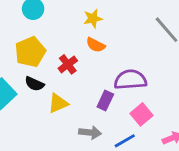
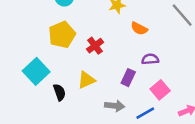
orange semicircle: (96, 45) -> (139, 29), moved
purple semicircle: (130, 80) -> (150, 59), size x0.6
black semicircle: (34, 84) -> (59, 92), moved, turned -133

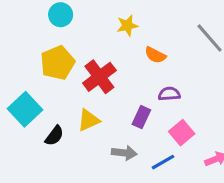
red cross: (95, 46) -> (99, 77), size x1.5
black semicircle: (59, 92) -> (54, 136), turned 56

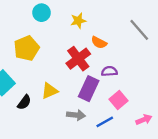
cyan circle: (61, 15) -> (41, 13), moved
red cross: (99, 77) -> (78, 59), moved
purple rectangle: (141, 117) -> (89, 89), size x1.5

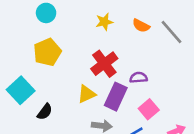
cyan circle: (41, 13) -> (46, 13), moved
orange semicircle: (99, 43) -> (141, 26), moved
yellow triangle: (50, 91) -> (87, 94), moved

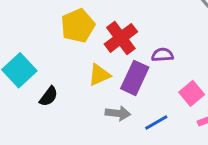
yellow pentagon: (47, 52) -> (78, 26), moved
pink square: (149, 109) -> (192, 93), moved

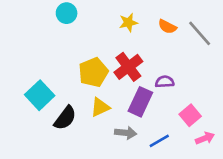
yellow pentagon: (78, 26) -> (93, 72), moved
yellow triangle: (99, 75) -> (100, 107), moved
black semicircle: (49, 96) -> (65, 118), size x1.4

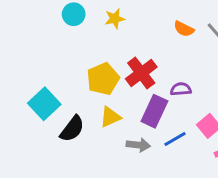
yellow star: (128, 23) -> (115, 19), moved
blue line: (159, 141) -> (175, 139), moved

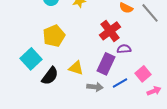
red cross: (141, 73) -> (110, 31), moved
yellow pentagon: (103, 79) -> (54, 36), moved
yellow triangle: (110, 117) -> (76, 68), turned 42

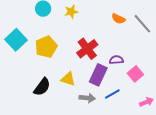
red cross: (110, 31) -> (87, 49), moved
cyan square: (31, 59) -> (16, 40), moved
pink square: (143, 74) -> (135, 74), moved

